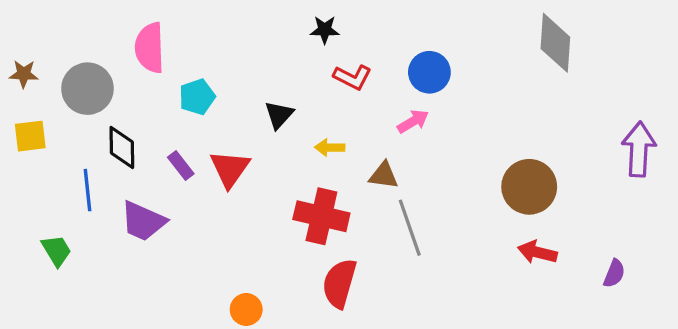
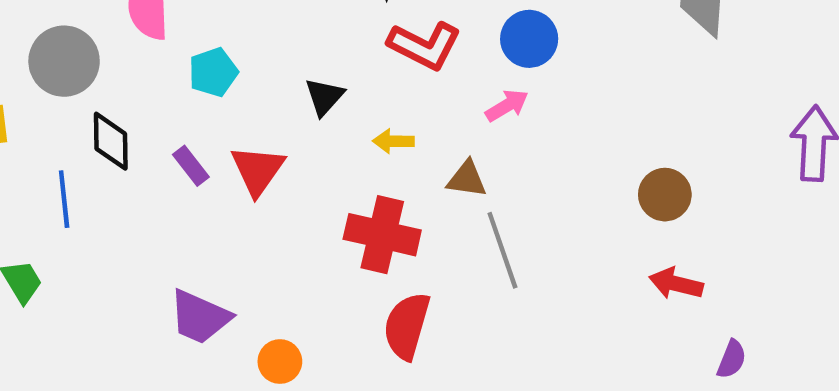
red L-shape: (353, 77) -> (425, 46), size x1.4
brown circle: (529, 187) -> (665, 195), size x0.7
purple trapezoid: (143, 221) -> (200, 317), moved
purple semicircle: (614, 273) -> (732, 359), moved

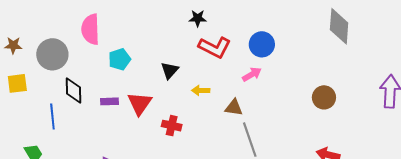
purple rectangle: (191, 166) -> (110, 101), turned -54
brown circle: (665, 195) -> (324, 97), moved
red cross: (382, 235) -> (172, 126), moved, size x0.6

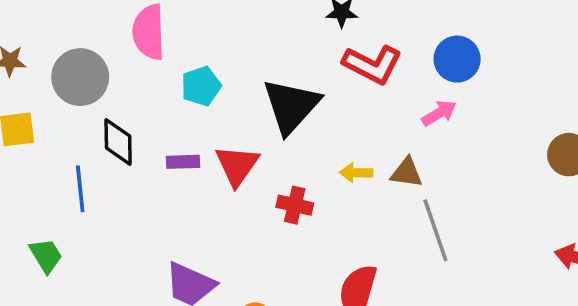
black triangle: (170, 70) -> (291, 106), size x1.8
yellow arrow: (201, 90) -> (356, 173), moved

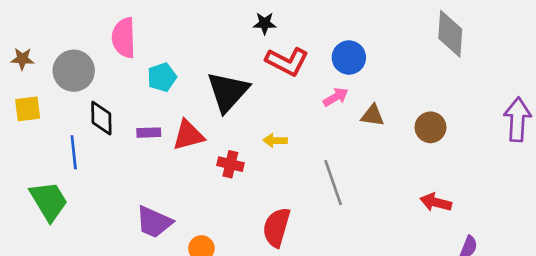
red triangle: (237, 165) -> (188, 135), turned 40
brown triangle: (407, 173) -> (373, 115), moved
green trapezoid: (46, 256) -> (49, 201), size x1.6

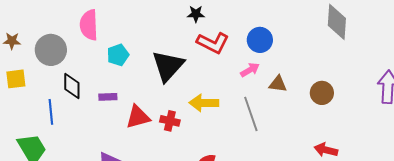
red triangle: (188, 135) -> (138, 117), moved
yellow arrow: (275, 140) -> (204, 103), size x1.6
gray line: (333, 183) -> (251, 114), moved

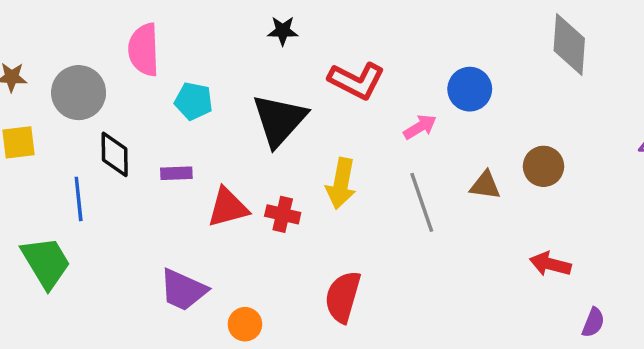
black star: (196, 14) -> (283, 31), moved
blue circle: (260, 40) -> (470, 89), moved
cyan pentagon: (118, 55) -> (193, 101), turned 30
brown triangle: (278, 84) -> (485, 185), moved
yellow arrow: (204, 103) -> (341, 184), turned -80

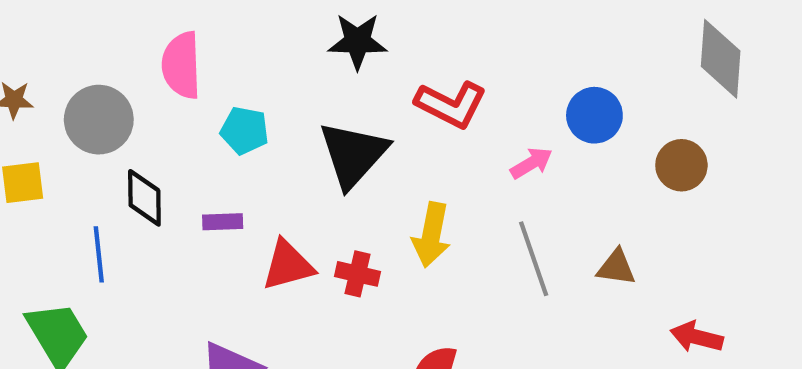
black star: (283, 31) -> (357, 41), size x1.5
brown circle: (543, 166) -> (681, 165), moved
brown triangle: (485, 185) -> (616, 267), moved

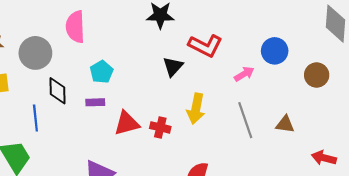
cyan pentagon: (244, 130) -> (102, 72), moved, turned 30
black triangle: (353, 154) -> (173, 67), moved, size x0.6

